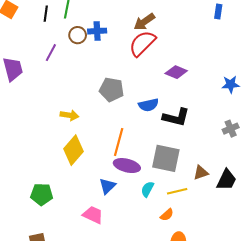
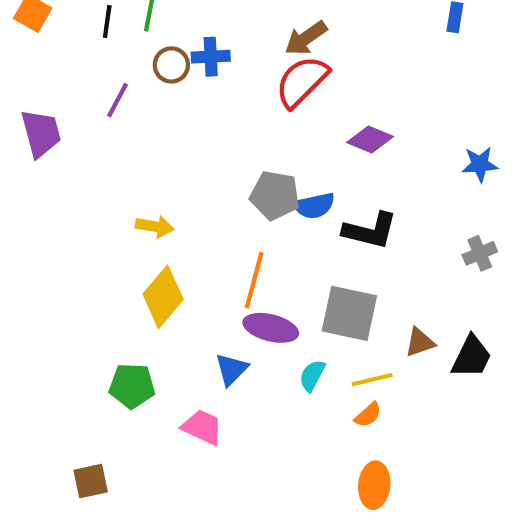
gray pentagon: (111, 90) -> (275, 195), moved
green pentagon: (42, 194) -> (132, 386), moved
orange semicircle: (167, 215) -> (368, 415), moved

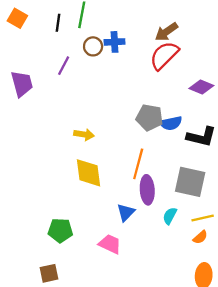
yellow diamond: (163, 297) -> (89, 173), turned -48
purple ellipse: (271, 328) -> (147, 190), turned 72
green pentagon: (132, 386) -> (60, 230), moved

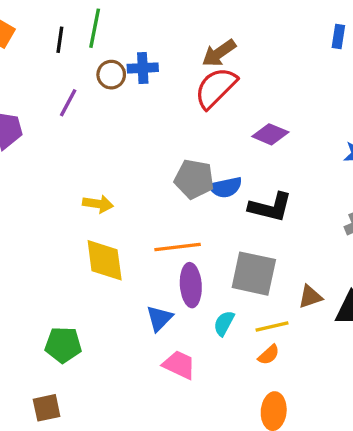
orange line: (138, 164) -> (178, 247), turned 68
pink trapezoid: (110, 244) -> (179, 365), moved

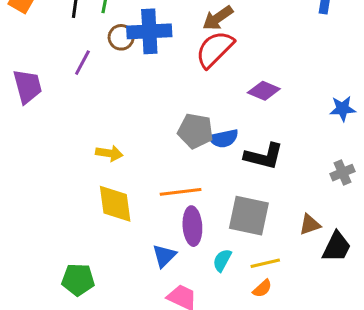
blue cross: (143, 68) -> (149, 31), size x1.6
brown triangle: (310, 297) -> (310, 225), moved

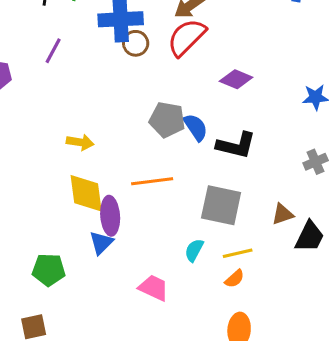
brown circle: (121, 37) -> (136, 43), moved
blue semicircle: (224, 138) -> (196, 127), turned -112
purple ellipse: (192, 226) -> (110, 216), moved
blue triangle: (164, 256) -> (101, 243), moved

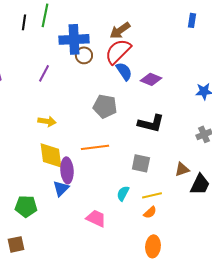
purple line: (53, 51) -> (44, 73), moved
blue semicircle: (196, 127) -> (124, 71), moved
gray square: (221, 205) -> (141, 163), size x0.7

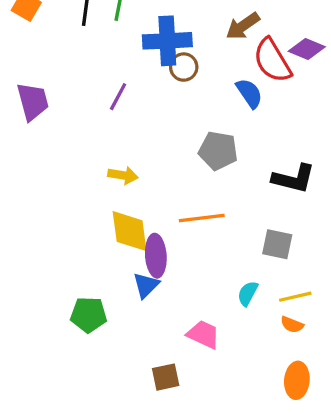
red semicircle: (118, 51) -> (272, 60), moved, turned -76
purple diamond: (151, 79) -> (307, 49), moved
orange semicircle: (150, 212) -> (292, 325), turned 64
brown square: (16, 244) -> (166, 377), moved

